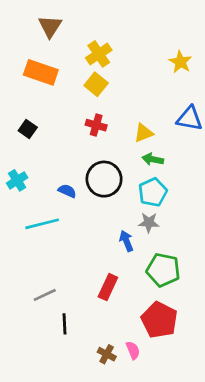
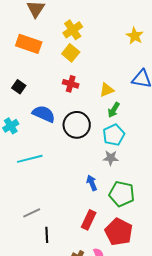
green arrow: (153, 159) -> (114, 110), turned -70
blue semicircle: (67, 191) -> (44, 114), moved, size x1.6
blue arrow: (126, 241) -> (92, 183), moved
red rectangle: (108, 287) -> (89, 220), moved

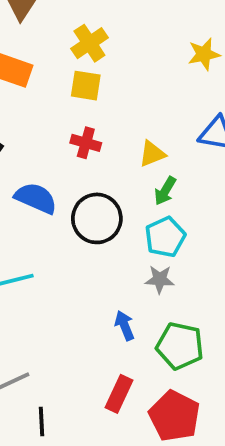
yellow star: (135, 36) -> (204, 54), turned 30
yellow square: (71, 53) -> (86, 86), turned -30

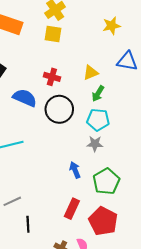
yellow star: (204, 54) -> (112, 26), moved
red cross: (86, 143) -> (52, 77), moved
cyan pentagon: (165, 237) -> (98, 120), turned 30
green pentagon: (180, 346) -> (106, 181), turned 30

